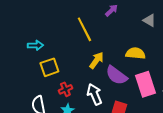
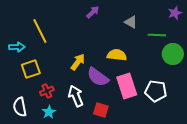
yellow line: (84, 29) -> (40, 31), moved

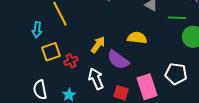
cyan arrow: (17, 47) -> (37, 30), turned 98
pink rectangle: (127, 86) -> (147, 87), moved
red cross: (47, 91) -> (71, 61), moved

